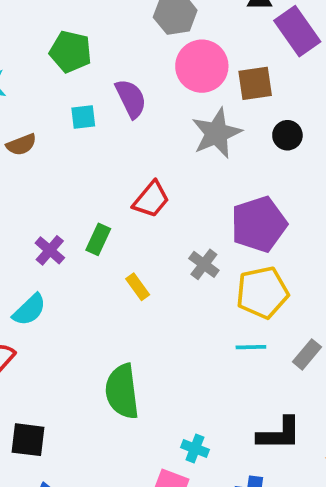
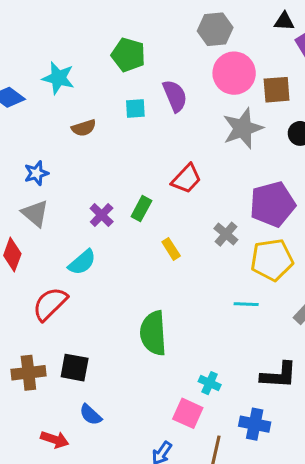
cyan line: (251, 347) -> (246, 304), moved

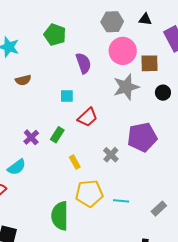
black triangle: (284, 21) -> (145, 19), moved
cyan square: (135, 108) -> (67, 96), moved
yellow pentagon: (272, 260) -> (89, 193), moved

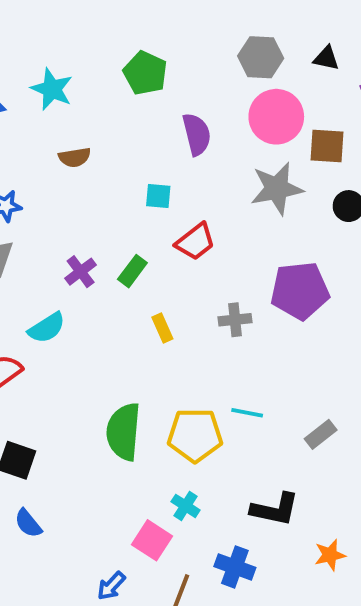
gray cross: (111, 155) -> (235, 320), turned 35
yellow pentagon: (89, 193) -> (195, 435), moved

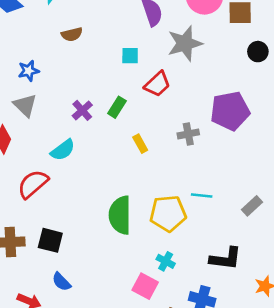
gray star: (277, 189) -> (185, 43), moved

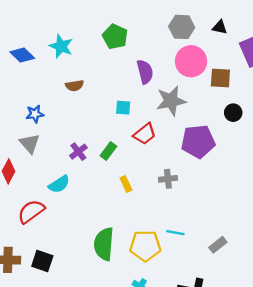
purple pentagon: (230, 111) -> (198, 141), moved

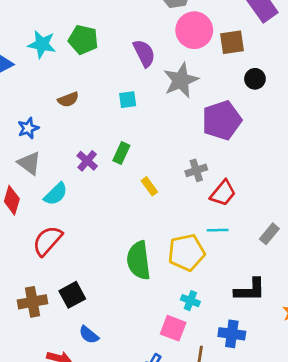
green pentagon: (115, 37) -> (83, 40), moved
brown semicircle: (75, 86) -> (68, 99), moved
red trapezoid: (145, 134) -> (223, 193), moved
cyan semicircle: (59, 184) -> (56, 194), moved
black square: (42, 261) -> (72, 295), turned -35

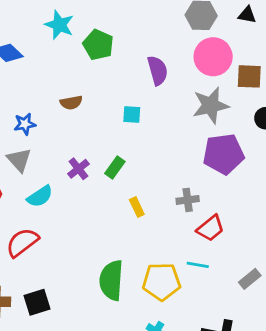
cyan star: (42, 44) -> (59, 25), moved
gray star: (181, 80) -> (211, 105), moved

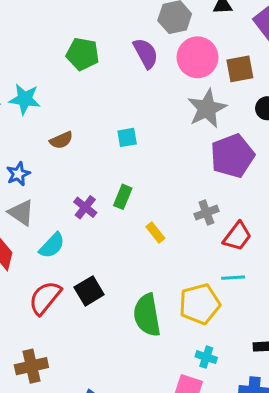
cyan star: (59, 25) -> (25, 99), moved
green pentagon: (98, 45) -> (83, 54), moved
purple semicircle: (158, 70) -> (146, 53), moved
black square: (37, 302) -> (89, 291), moved

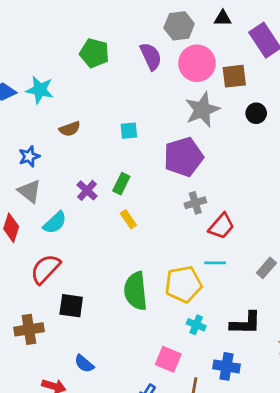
purple pentagon: (232, 156) -> (183, 157), moved
yellow rectangle: (155, 232) -> (128, 219), moved
black square: (89, 291) -> (71, 306), moved, turned 35
cyan cross: (206, 357) -> (196, 325), moved

